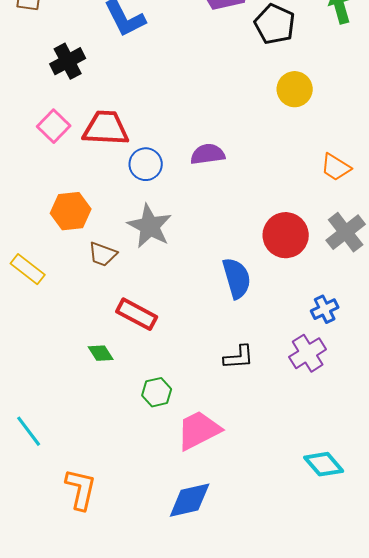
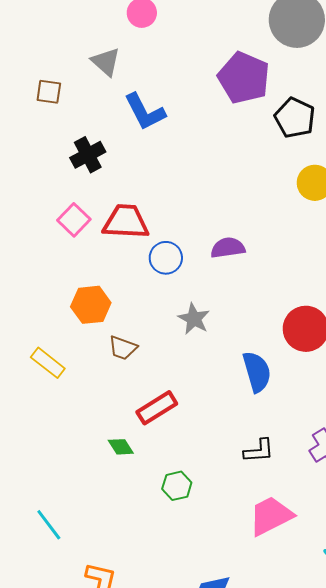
gray star: (150, 226) -> (194, 319), moved, size x0.7
red rectangle: (137, 314) -> (157, 408), turned -60
pink trapezoid: (199, 430) -> (271, 516), moved

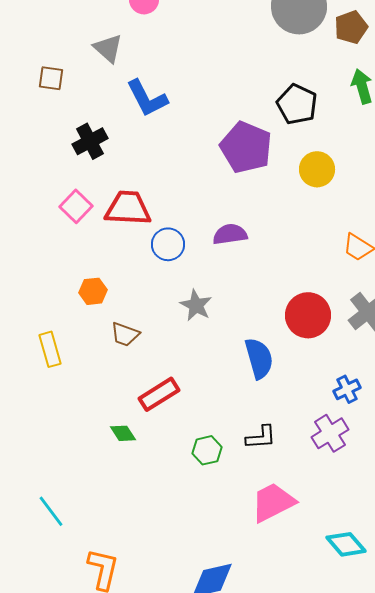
purple pentagon: (244, 78) -> (246, 147), moved
orange hexagon: (91, 305) -> (93, 291), size x0.7
yellow rectangle: (48, 363) -> (50, 349), turned 36
green hexagon: (177, 486) -> (207, 450), moved

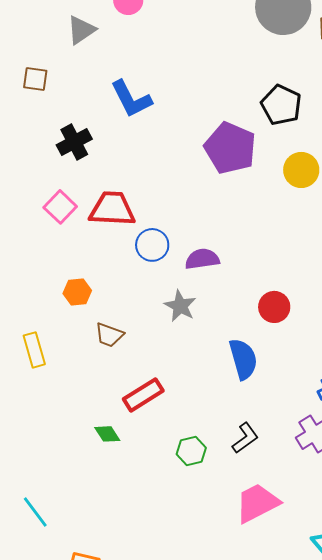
gray triangle: (108, 48) -> (81, 30), moved, turned 44
purple semicircle: (230, 234) -> (202, 259), moved
red circle: (308, 315) -> (274, 307), moved, size x0.7
black L-shape: (261, 437) -> (245, 438), turned -32

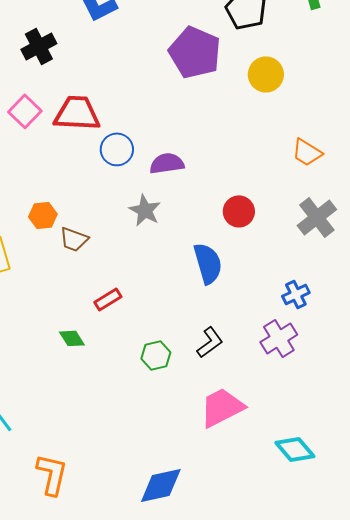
orange hexagon: (77, 292) -> (43, 215), moved
red rectangle: (143, 395) -> (108, 299), size x0.7

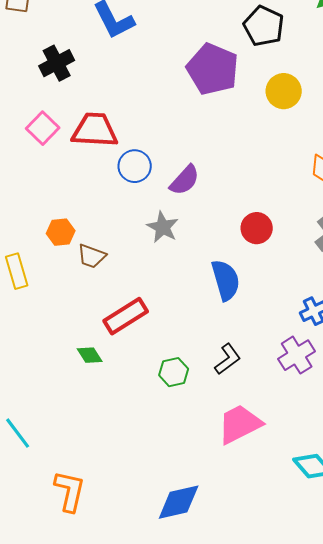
purple semicircle: (167, 163) -> (185, 180), turned 140
red rectangle: (108, 299) -> (126, 316), size x1.6

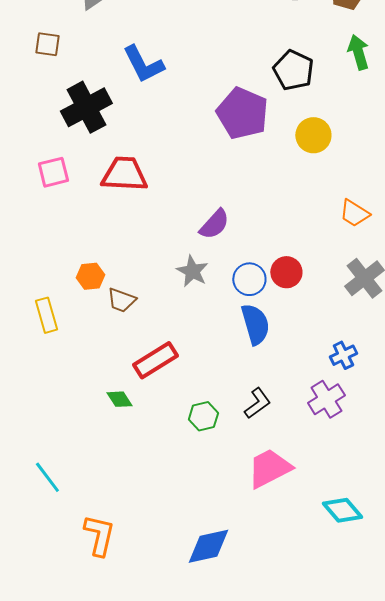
black cross: (57, 63) -> (86, 107), size x1.4
pink square: (43, 128) -> (53, 172), moved, turned 32
blue circle: (135, 166) -> (249, 279), moved

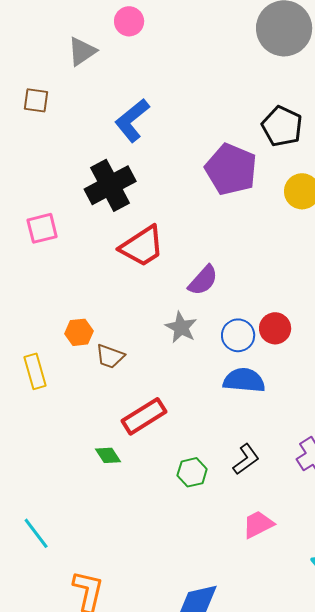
blue L-shape: (143, 64) -> (132, 120), turned 78
black cross: (86, 107) -> (110, 185), moved
red trapezoid: (124, 174) -> (142, 246), moved, turned 144
blue semicircle: (255, 324) -> (244, 380), turned -69
pink trapezoid: (269, 468) -> (258, 524), size x0.7

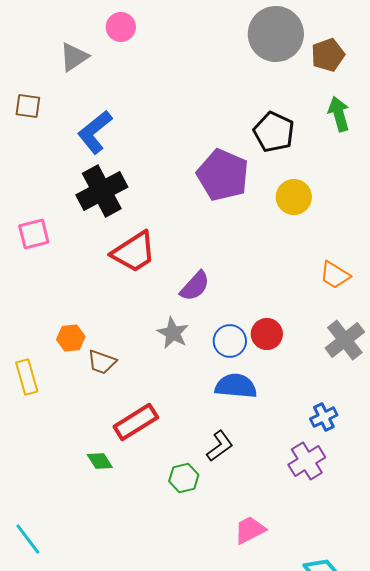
blue L-shape: (132, 120) -> (95, 132), moved
black L-shape: (246, 459) -> (220, 446), moved

